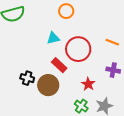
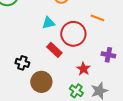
orange line: (112, 42) -> (97, 18), moved
brown circle: (48, 85) -> (41, 82), moved

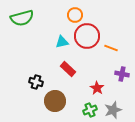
orange line: (97, 18) -> (111, 48), moved
red circle: (73, 34) -> (87, 36), moved
green cross: (76, 91) -> (90, 110), turned 32

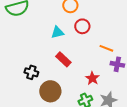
red circle: (87, 36) -> (82, 26), size x0.6
orange line: (111, 48) -> (106, 48), moved

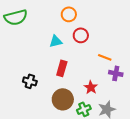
red rectangle: (63, 59) -> (62, 68), turned 63
brown circle: (50, 91) -> (63, 99), moved

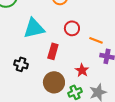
red circle: (81, 35) -> (72, 28), moved
cyan triangle: (56, 41) -> (34, 28), moved, size x1.6

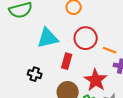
red circle: (72, 28) -> (86, 38), size x1.5
red star: (82, 70) -> (96, 80), size x1.6

